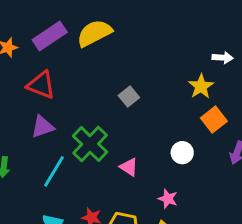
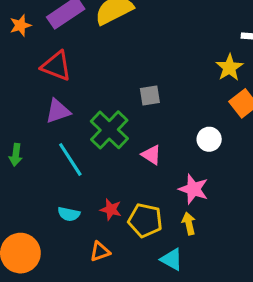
gray square: (129, 96) -> (150, 96), moved, turned 30
cyan line: (54, 171) -> (70, 160), turned -64
pink star: (168, 199) -> (194, 189), size x1.4

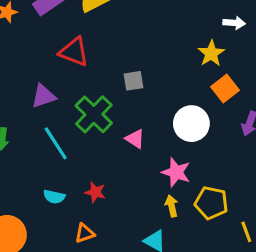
red triangle: (56, 66) -> (74, 52), moved
white circle: (209, 139) -> (191, 124), size x1.5
yellow pentagon: (145, 220) -> (211, 203), moved

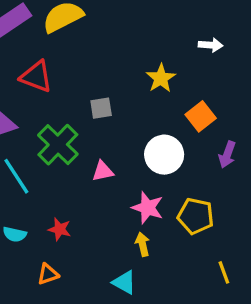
yellow star: (211, 53) -> (161, 78), moved
pink triangle: (135, 139) -> (103, 171), turned -45
yellow pentagon: (211, 203) -> (196, 216), moved

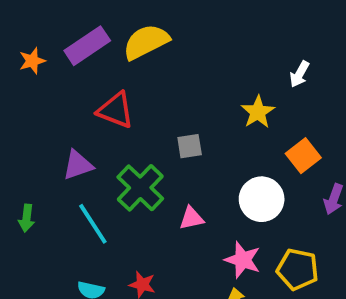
white arrow: (211, 45) -> (299, 74), moved, turned 115

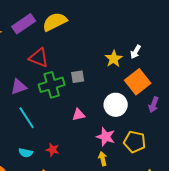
white arrow: (299, 74) -> (136, 52), moved
orange square: (303, 156) -> (138, 82), size x1.4
green cross: (140, 188) -> (52, 85), moved, turned 30

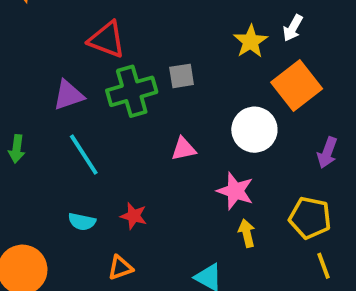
purple arrow: (154, 105) -> (327, 153), moved
yellow pentagon: (135, 142) -> (310, 218), moved
yellow arrow: (103, 159) -> (247, 233), moved

